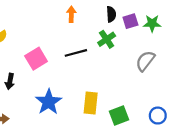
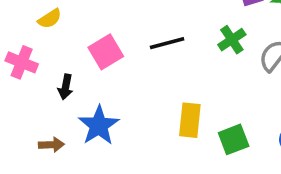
green cross: (107, 39) -> (232, 40), moved
blue star: (49, 102) -> (99, 125), moved

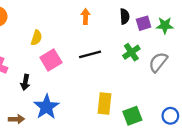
yellow semicircle: (50, 19) -> (36, 38), moved, turned -40

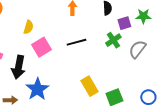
purple square: (144, 23) -> (124, 23), moved
black arrow: (25, 82) -> (18, 67), size x1.6
yellow rectangle: (105, 104) -> (89, 86), turned -36

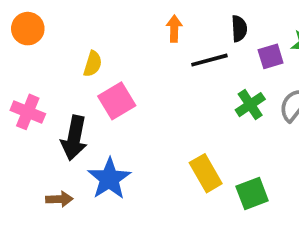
green cross: (113, 40) -> (250, 105), moved
black line: (76, 42) -> (209, 60), moved

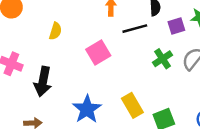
pink square: (117, 101) -> (98, 52), moved
blue star: (109, 179) -> (87, 109), moved

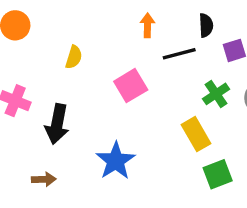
yellow rectangle: (132, 105) -> (196, 134), moved

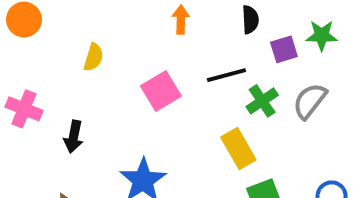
black line: (179, 54) -> (226, 75), moved
black arrow: (57, 124) -> (74, 137), size x0.7

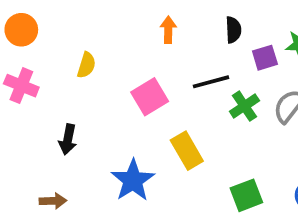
pink cross: (24, 109) -> (21, 86), moved
yellow rectangle: (238, 149) -> (187, 151), moved

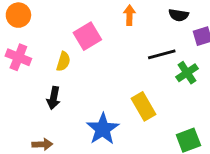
black semicircle: (233, 30) -> (179, 15), turned 102
yellow semicircle: (86, 65) -> (63, 61), moved
pink square: (150, 97) -> (87, 36), moved

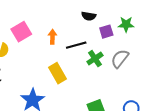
orange arrow: (129, 15) -> (52, 37), moved
yellow rectangle: (143, 106) -> (58, 73), moved

